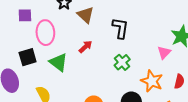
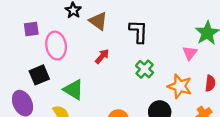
green triangle: (58, 62) -> (73, 90), moved

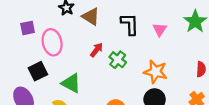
pink triangle: (190, 53) -> (160, 29), moved
green cross: (145, 69) -> (118, 60), moved
orange star: (180, 86) -> (156, 72), moved

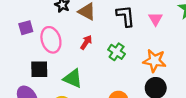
red arrow: (97, 50) -> (86, 42), moved
black square: (38, 71) -> (39, 69), turned 30

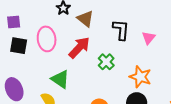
purple square: (26, 28) -> (14, 22), moved
red arrow: (86, 42) -> (79, 48), size x1.6
black square: (39, 69) -> (19, 46), moved

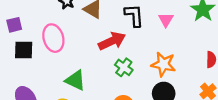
red arrow: (79, 48) -> (112, 41), moved, turned 30
green cross: (106, 62) -> (124, 67), moved

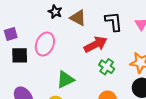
pink ellipse: (53, 38) -> (45, 44), turned 40
green triangle: (75, 80) -> (65, 80), turned -48

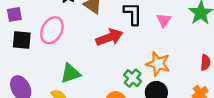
green cross: (107, 67) -> (133, 78), moved

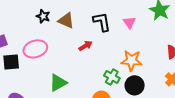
pink ellipse: (52, 30) -> (35, 49), turned 55
red arrow: (109, 37) -> (85, 46), size x0.6

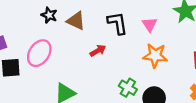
pink ellipse: (35, 49) -> (39, 53), turned -40
orange star: (131, 61) -> (155, 55), moved

